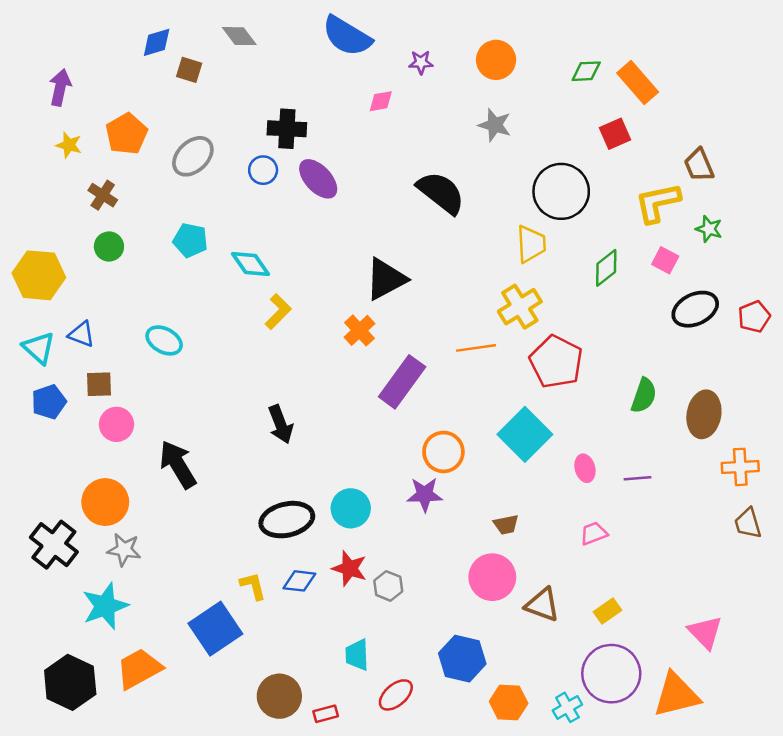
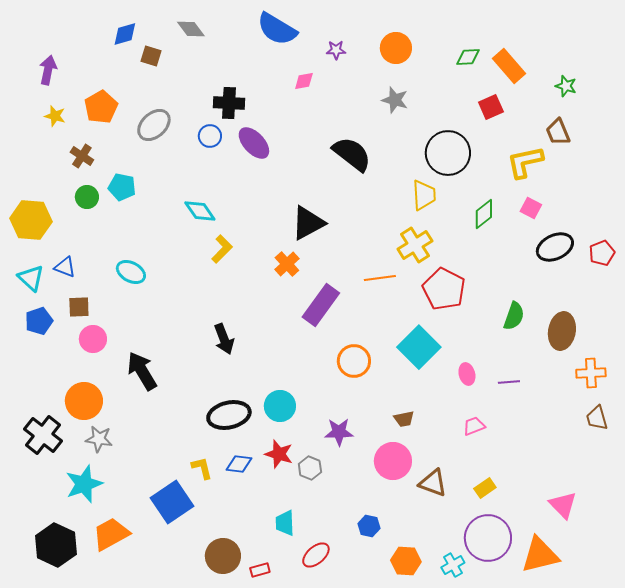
green star: (709, 229) -> (566, 86), moved
cyan pentagon: (190, 240) -> (122, 187), moved
purple star: (425, 495) -> (339, 432), moved
blue hexagon: (462, 659) -> (369, 526), size x0.6

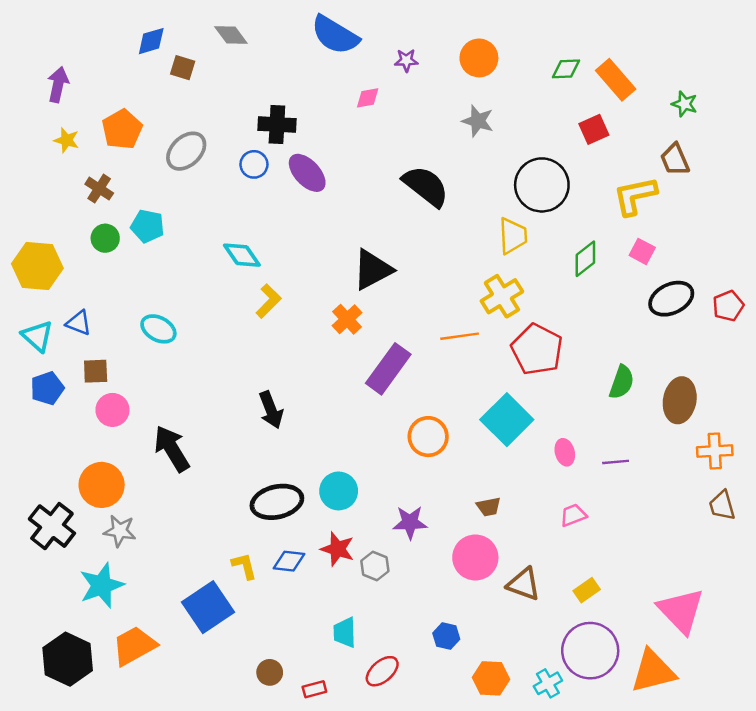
pink triangle: (563, 505) -> (681, 611), size x1.4
brown circle: (223, 556) -> (270, 672), size x0.6

